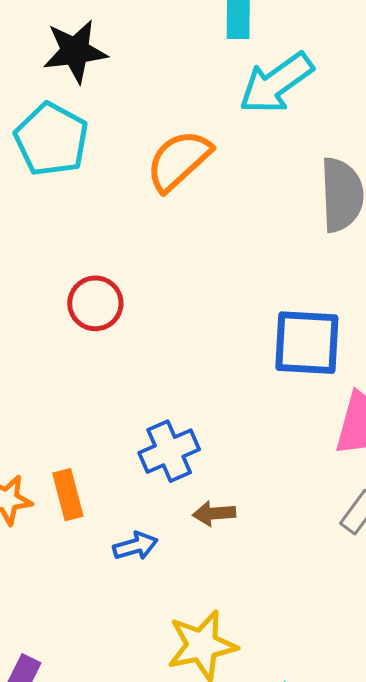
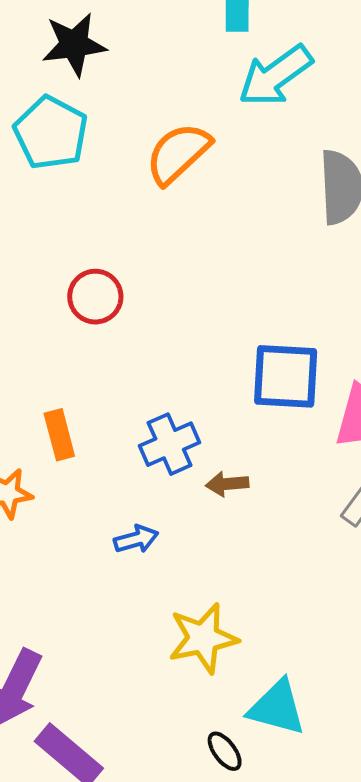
blue square: (307, 343) -> (286, 376), moved
orange rectangle: (68, 495) -> (59, 435), moved
brown arrow: (214, 514) -> (227, 484), moved

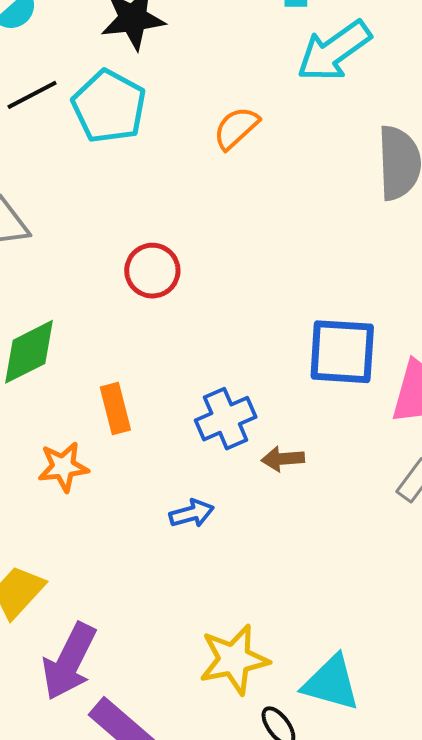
orange semicircle: (178, 153) -> (236, 128), size x0.7
yellow star: (203, 638) -> (234, 659), moved

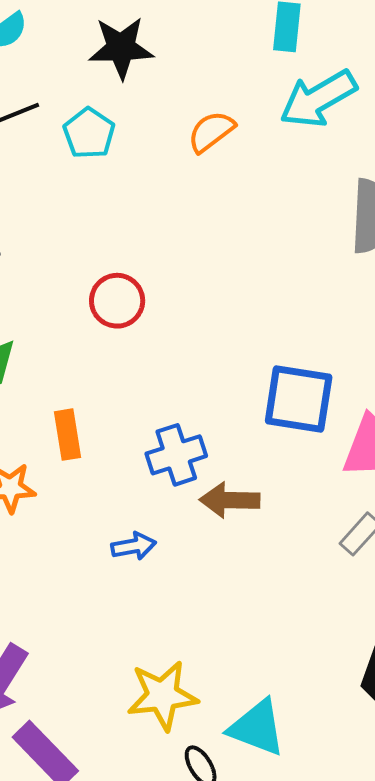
cyan pentagon: (109, 106) -> (89, 133), size x0.7
orange semicircle: (236, 128) -> (211, 132), moved
brown arrow: (283, 459) -> (230, 500), size x1.4

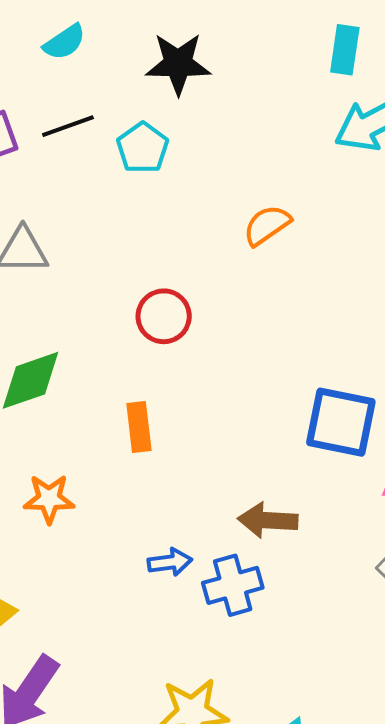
orange semicircle: (211, 132) -> (267, 225), moved
orange rectangle: (68, 435) -> (139, 427), moved
blue cross: (176, 455) -> (233, 585), moved

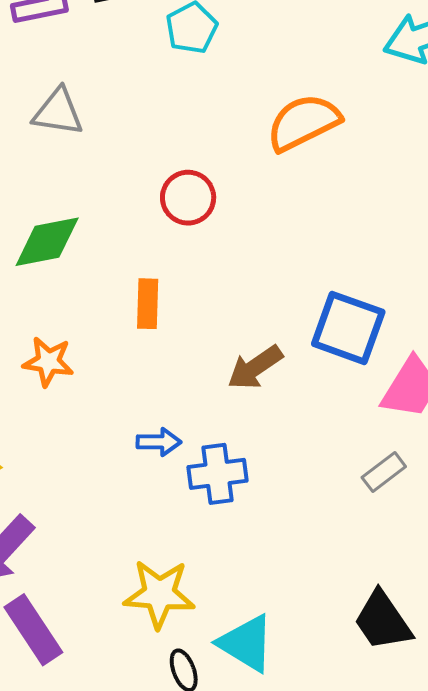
orange semicircle: (267, 225) -> (303, 122), size x1.5
brown arrow: (268, 520) -> (255, 367), moved, turned -46

